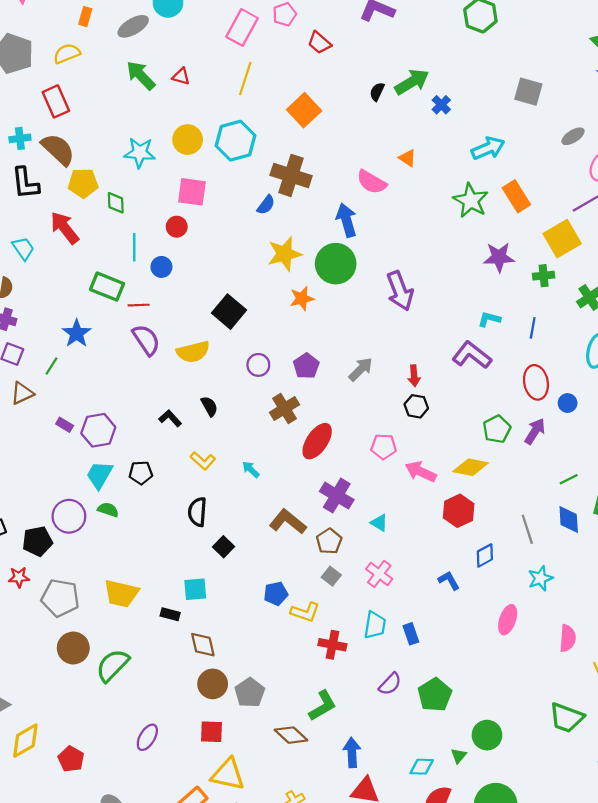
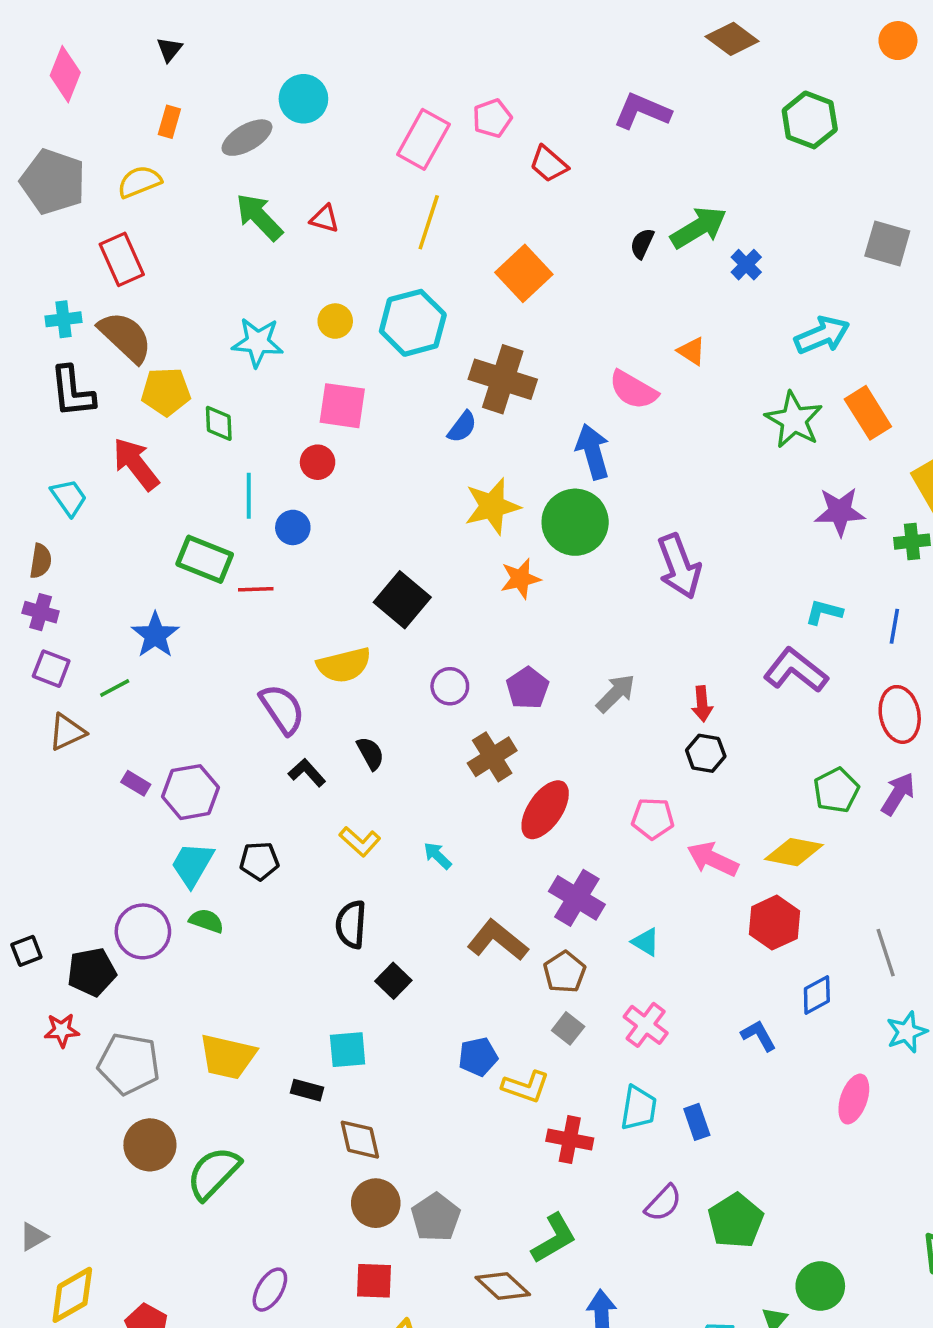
yellow circle: (188, 140) -> (335, 321), size x0.7
purple semicircle: (146, 340) -> (282, 709), moved
green line: (52, 366) -> (115, 688), turned 30

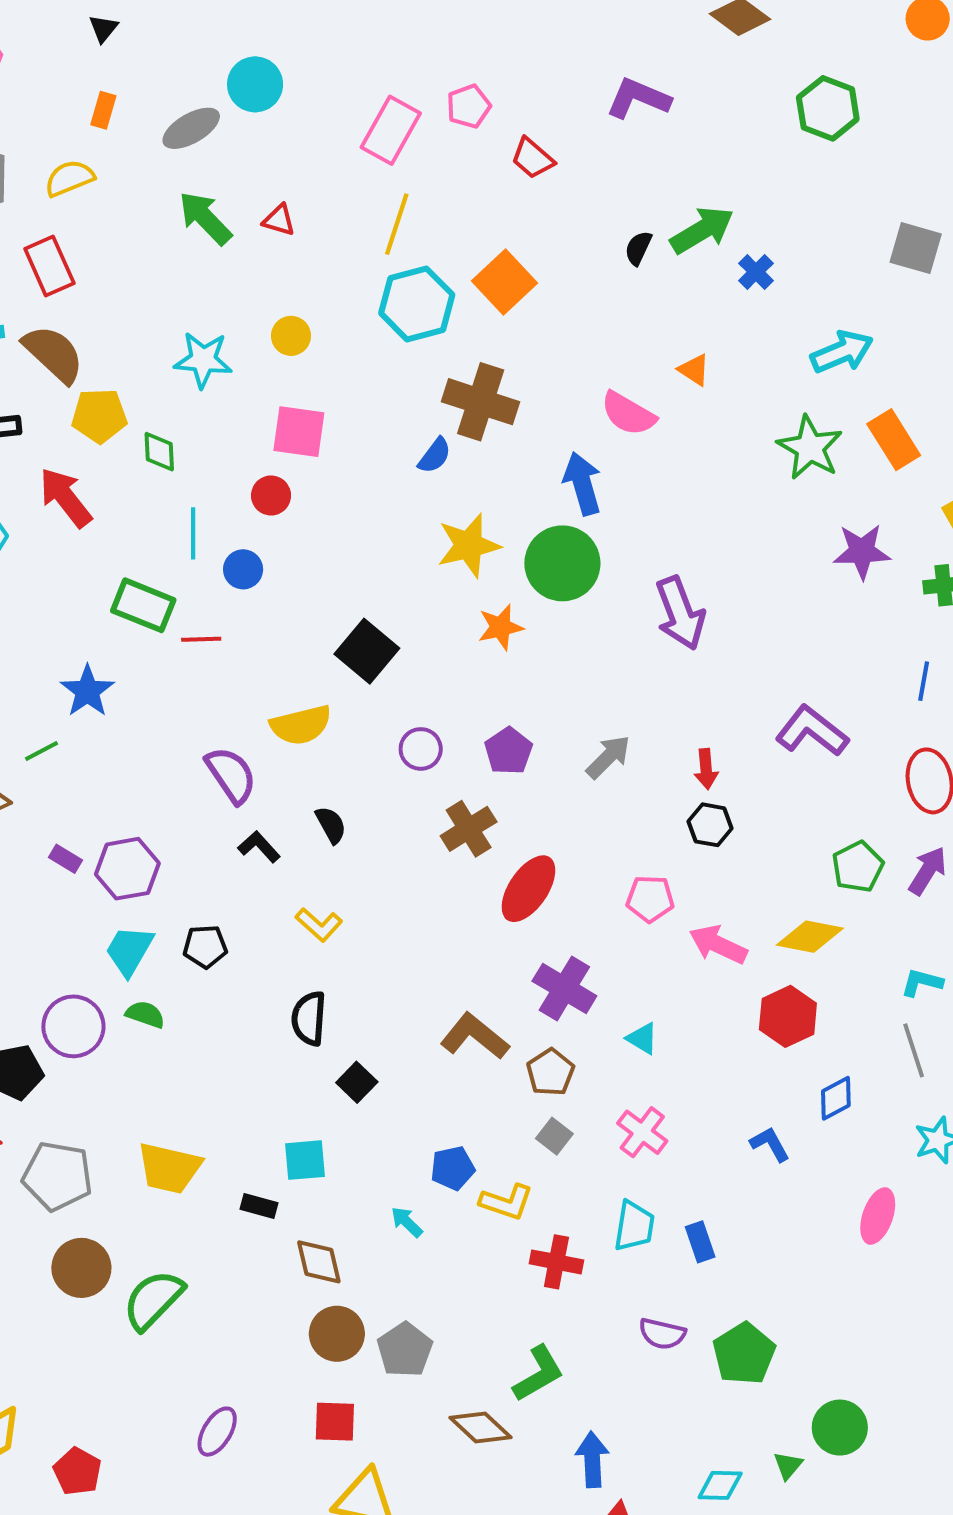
cyan hexagon: (413, 323) -> (417, 304), moved
cyan L-shape: (824, 612) -> (922, 982), moved
cyan arrow: (437, 856) -> (407, 1222), moved
purple semicircle: (663, 1203) -> (662, 1334), turned 60

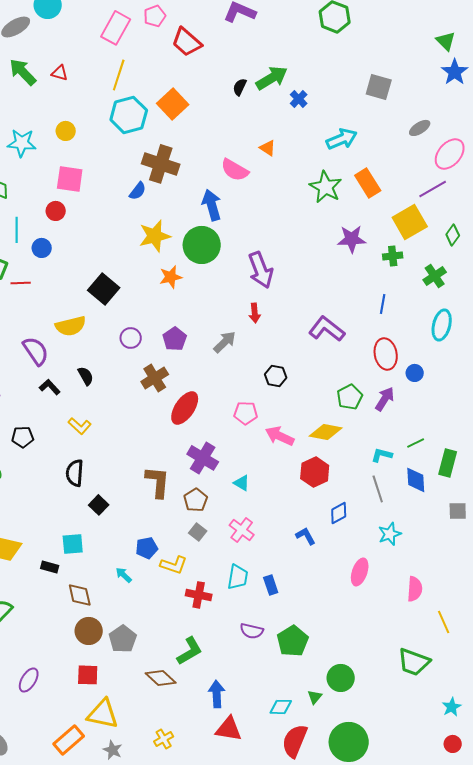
red trapezoid: (532, 158) -> (187, 42), size x1.4
red arrow: (706, 769) -> (255, 313), moved
brown L-shape: (475, 1036) -> (158, 482), turned 56

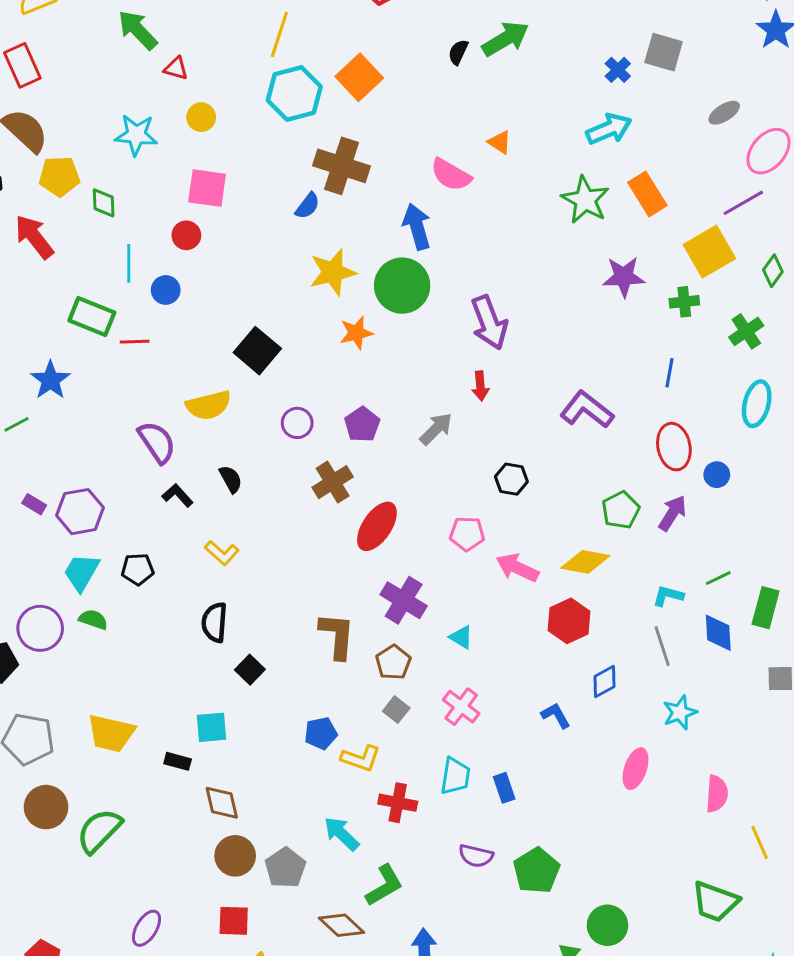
red triangle: (60, 73) -> (176, 68), moved
blue cross: (299, 99) -> (618, 70), moved
cyan arrow: (124, 575) -> (342, 834), moved, size x1.5

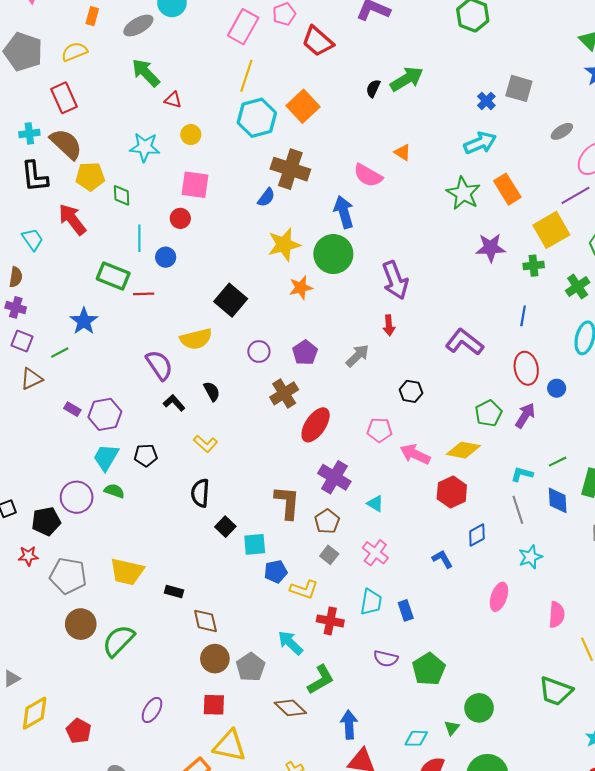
cyan square: (211, 727) -> (255, 544), moved

